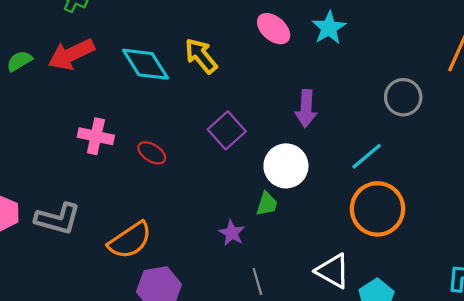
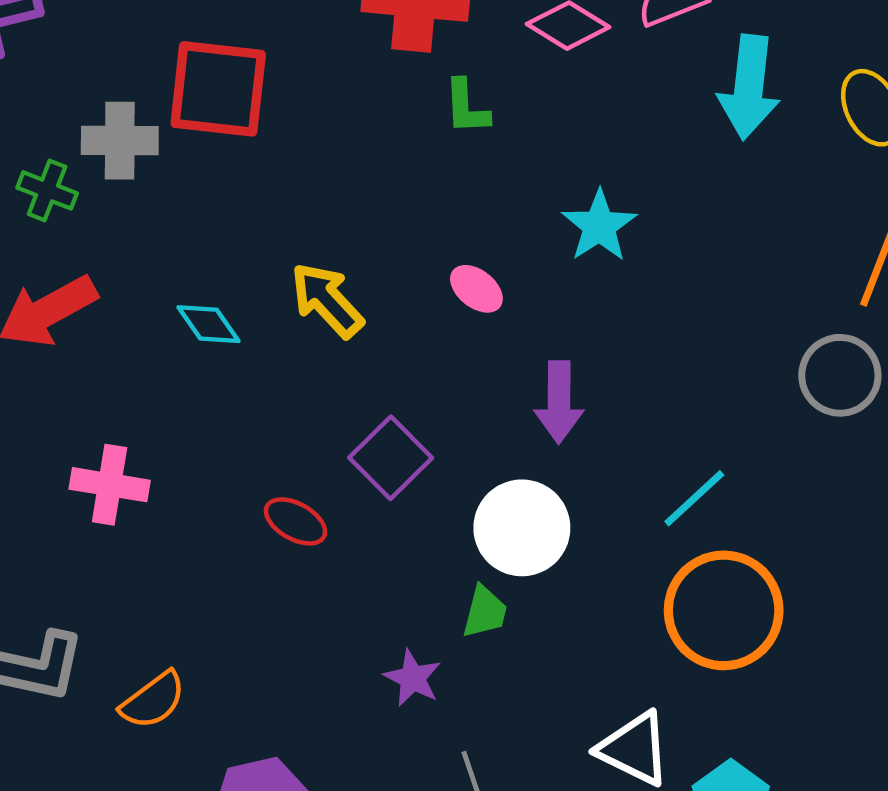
pink ellipse: (274, 29) -> (476, 289), moved, size x0.7
cyan diamond: (145, 64) -> (208, 324), size x0.6
gray circle: (403, 97) -> (840, 375), moved
red ellipse: (152, 153) -> (296, 521), moved
orange semicircle: (130, 240) -> (153, 700), moved, size x0.7

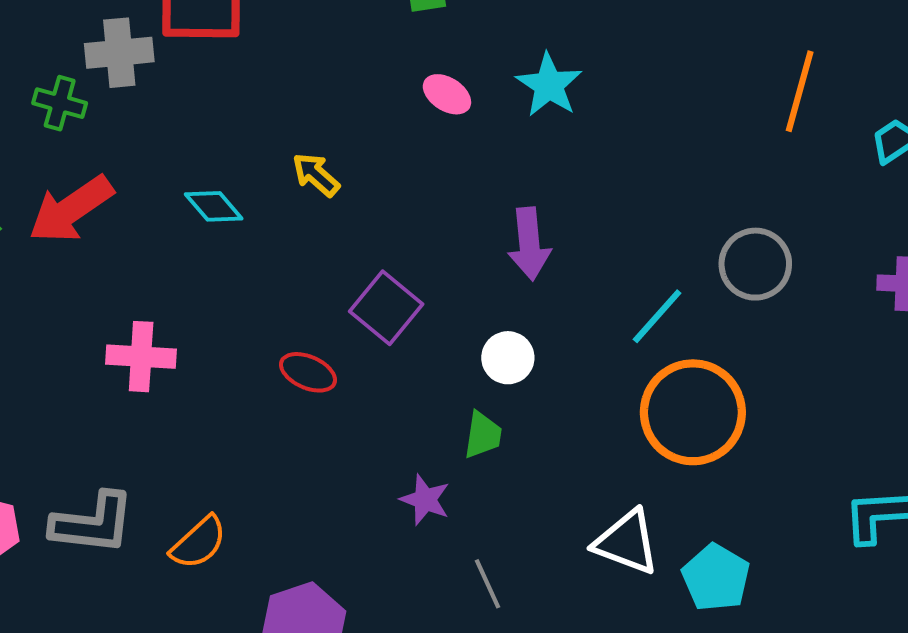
pink ellipse: (476, 289) -> (447, 94), moved
yellow arrow: (327, 300) -> (316, 175), size x0.7
gray circle: (840, 375) -> (755, 264), moved
white circle: (522, 528) -> (508, 358), size x0.6

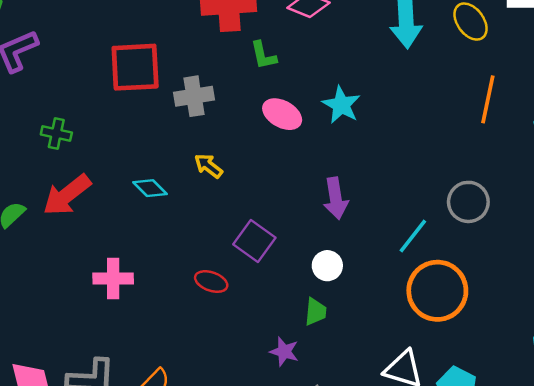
gray cross: (119, 53) -> (194, 96), moved
pink ellipse: (447, 94) -> (282, 114), size x1.4

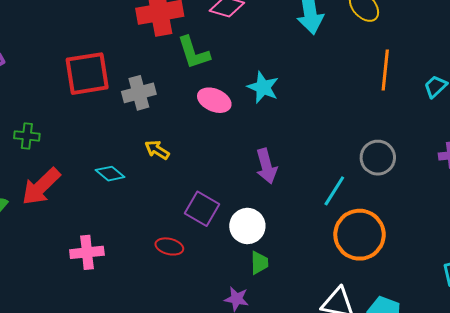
green L-shape: (263, 55) -> (194, 53), size x1.4
white circle: (327, 266) -> (247, 226), moved, size x1.4

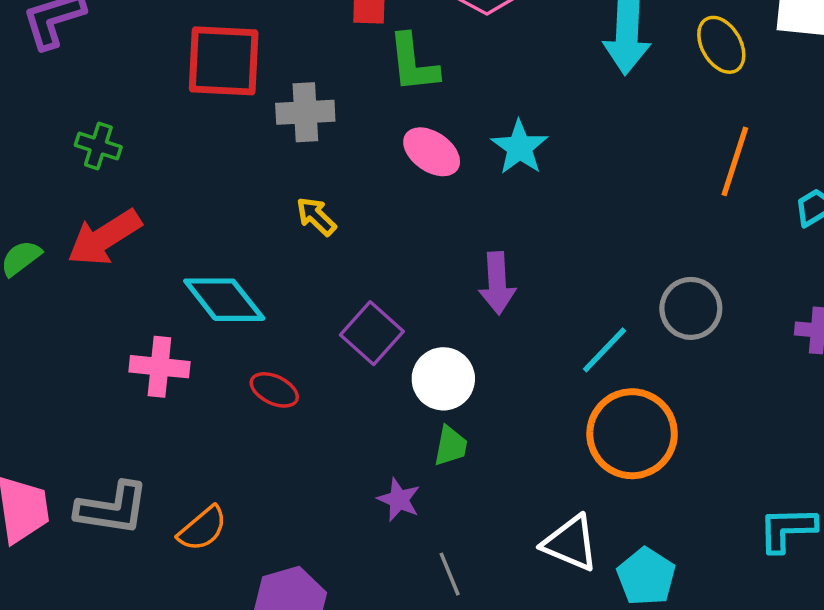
cyan diamond: (110, 174) -> (224, 300), moved, size x1.6
red ellipse: (169, 246) -> (274, 390), moved

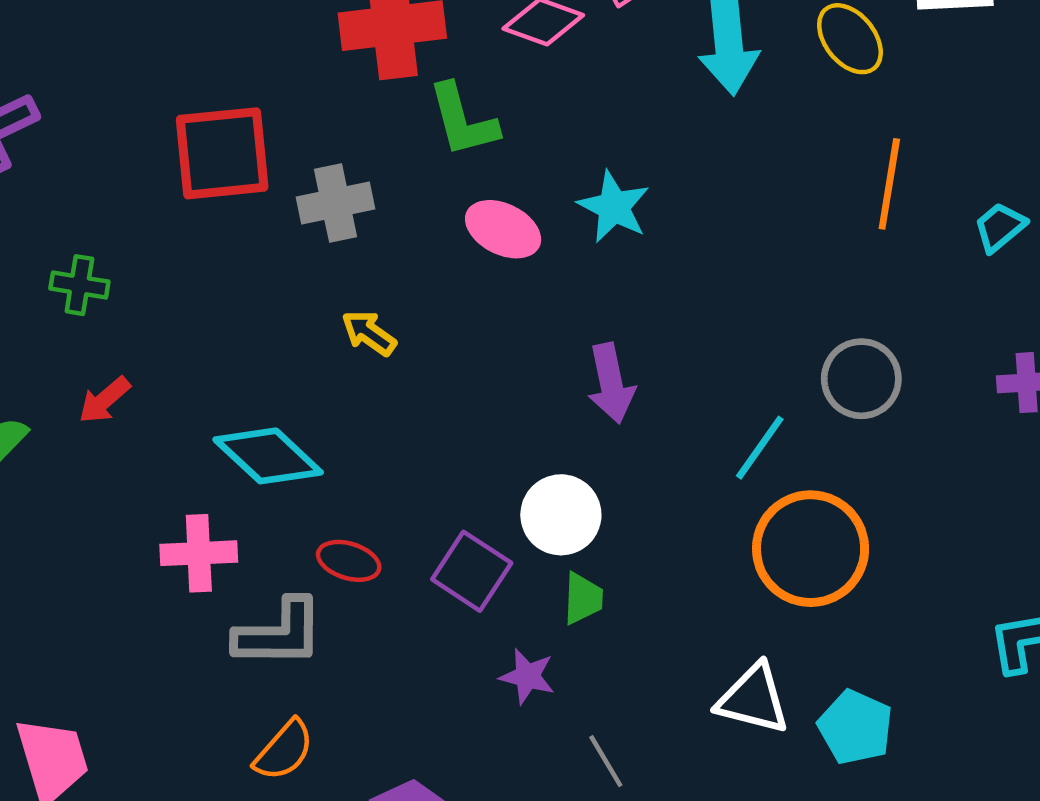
red arrow: (104, 238) -> (104, 400), size x0.6
purple square: (372, 333) -> (472, 571), moved
gray L-shape: (112, 508) -> (279, 633), moved

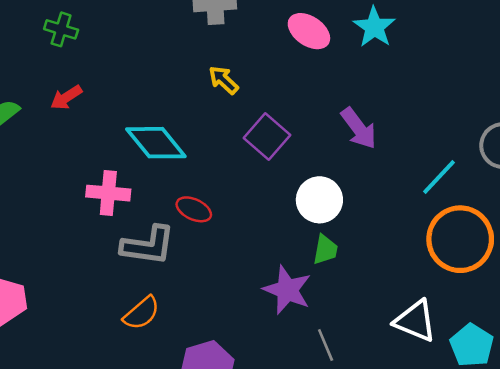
purple arrow: (611, 383) -> (359, 128), turned -33
purple square: (472, 571) -> (267, 136), moved
purple star: (527, 676) -> (287, 290), size x1.5

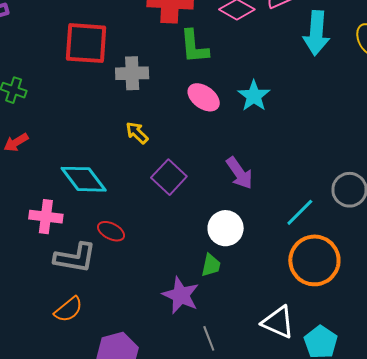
white circle: (319, 200) -> (226, 228), moved

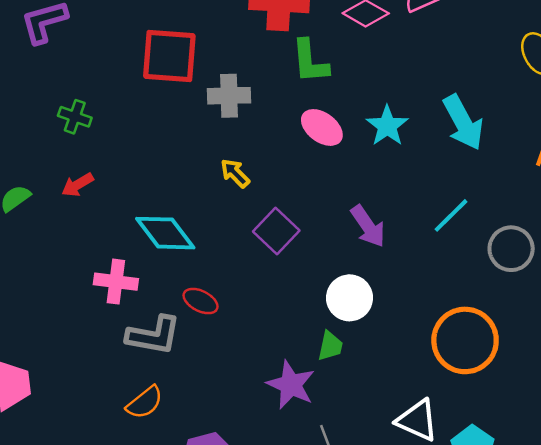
cyan arrow: (316, 33) -> (463, 122), moved, turned -33
cyan line: (300, 212) -> (451, 215), moved

